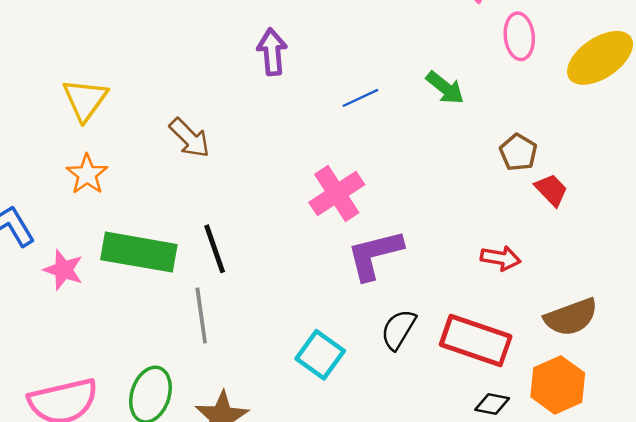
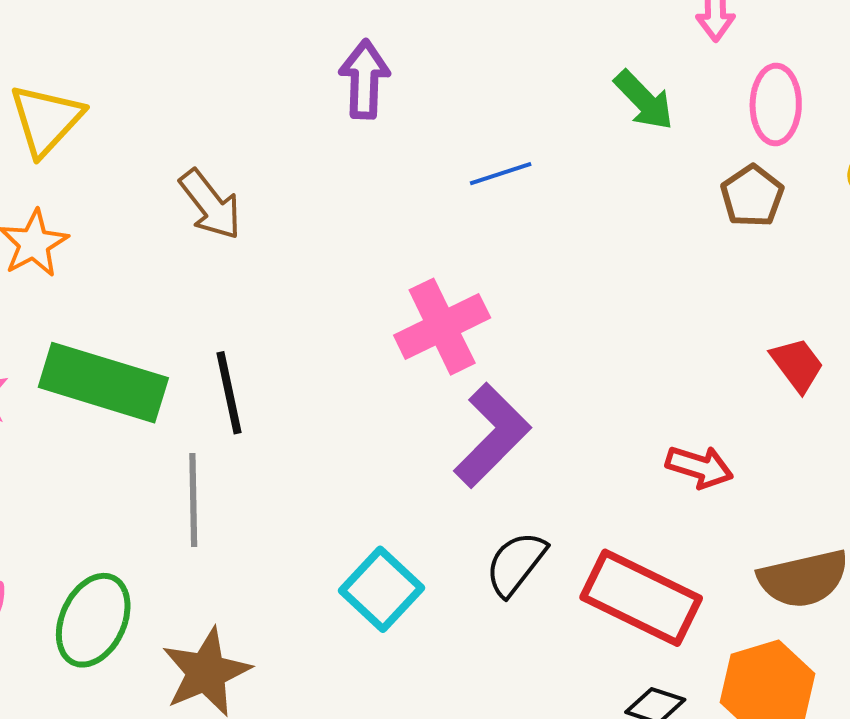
green arrow: (445, 88) -> (644, 100), moved
brown pentagon: (518, 152) -> (752, 196), moved
purple L-shape: (375, 255) -> (492, 435), turned 142

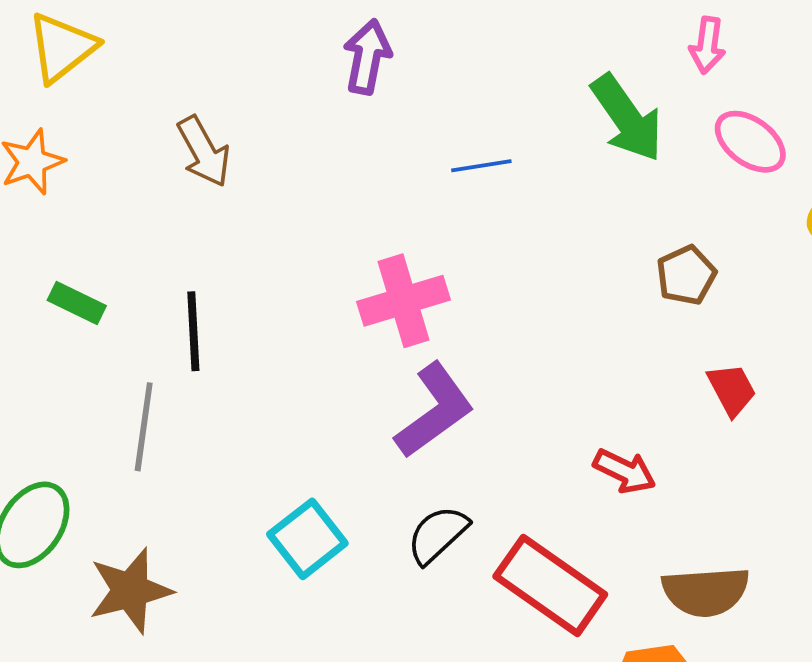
green arrow: (644, 100) -> (627, 118), size x1.4
pink ellipse: (776, 105) -> (750, 142), turned -64
brown pentagon: (752, 196) -> (686, 275), moved
green rectangle: (103, 383) -> (77, 303), size x0.5

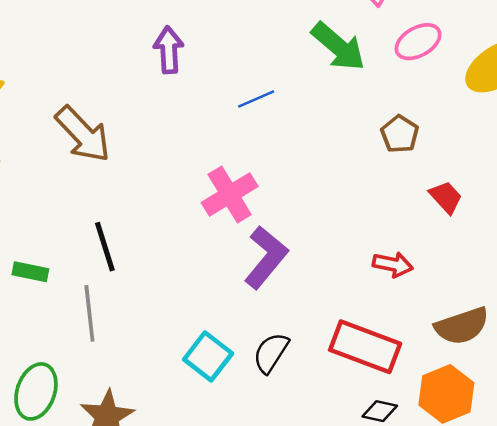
pink ellipse: (750, 142) -> (418, 42), turned -51
brown arrow: (204, 152) -> (83, 134), size x1.4
green rectangle: (77, 303) -> (30, 272), moved
black semicircle: (438, 535) -> (271, 353), moved

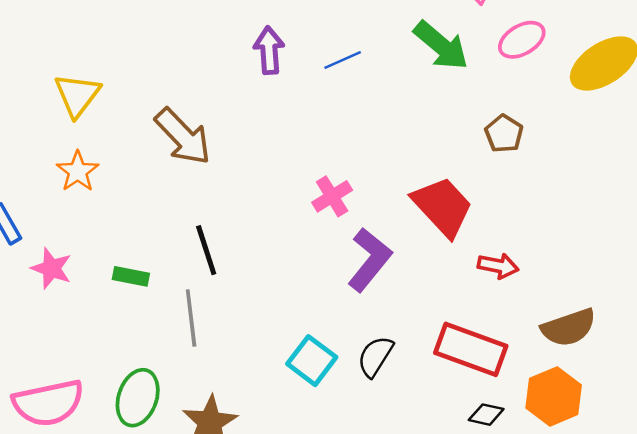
blue line: (256, 99) -> (343, 60), moved
pink cross: (230, 195) -> (332, 196), size x0.7
red trapezoid: (446, 197) -> (443, 207), moved, size x1.8

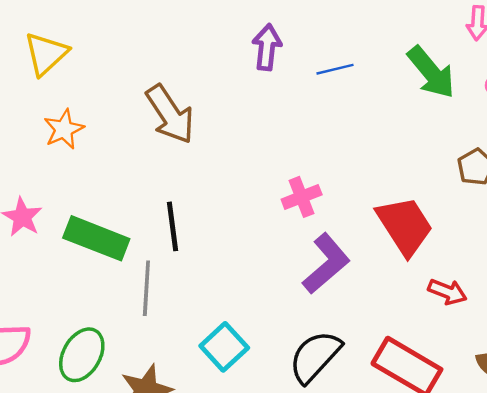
yellow triangle: (77, 95) -> (46, 54), moved
green rectangle: (131, 276) -> (96, 238), size x1.8
black semicircle: (375, 356) -> (315, 357), size x1.4
cyan square: (312, 361) -> (224, 347), moved

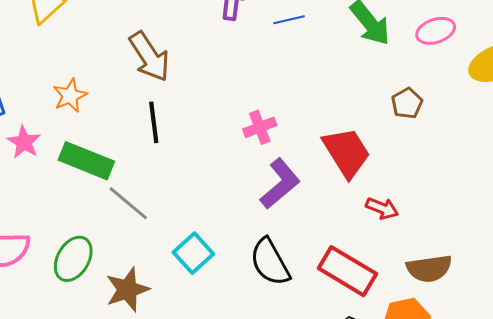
orange star: (64, 129) -> (70, 96), moved
black line: (173, 226) -> (154, 122), moved
gray line: (146, 288) -> (128, 203), turned -54
black semicircle: (315, 357) -> (270, 262), turned -72

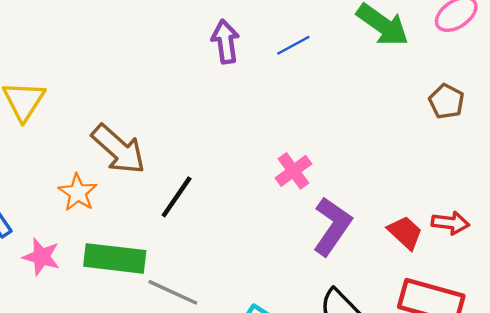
brown arrow: (149, 57) -> (119, 149), moved
black line: (154, 122) -> (177, 197), turned 57
red trapezoid: (347, 152) -> (405, 233), moved, size x0.6

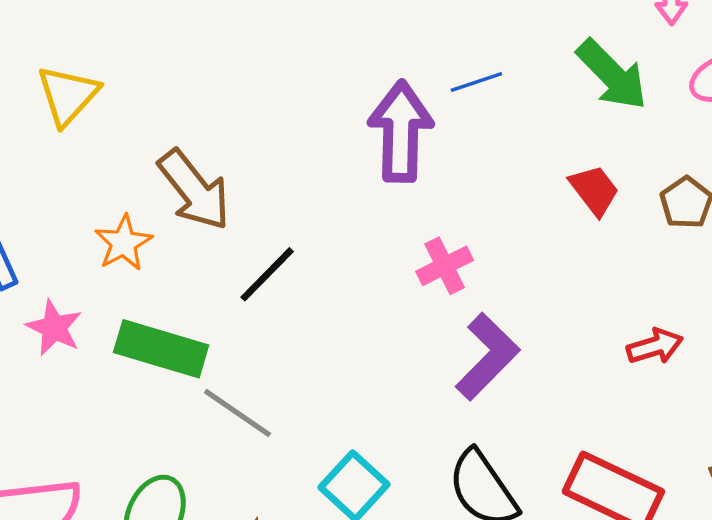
purple arrow: (225, 42) -> (401, 132), moved, size x1.5
red arrow: (450, 223) -> (655, 346), moved, turned -33
red trapezoid: (405, 233) -> (594, 190), moved

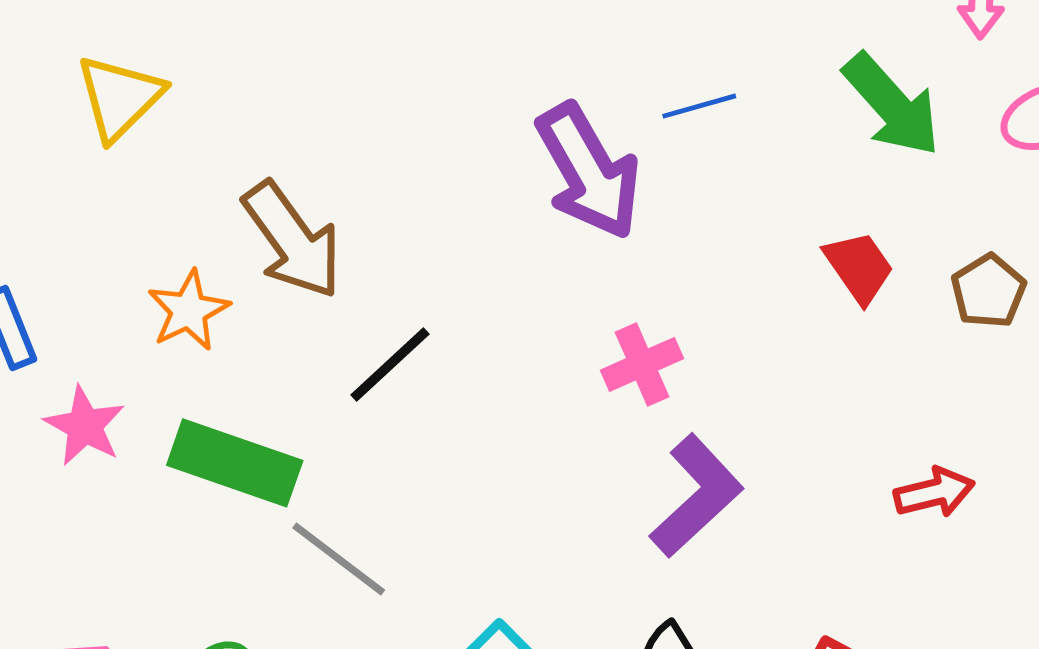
purple arrow: (401, 132) -> (589, 171), turned 146

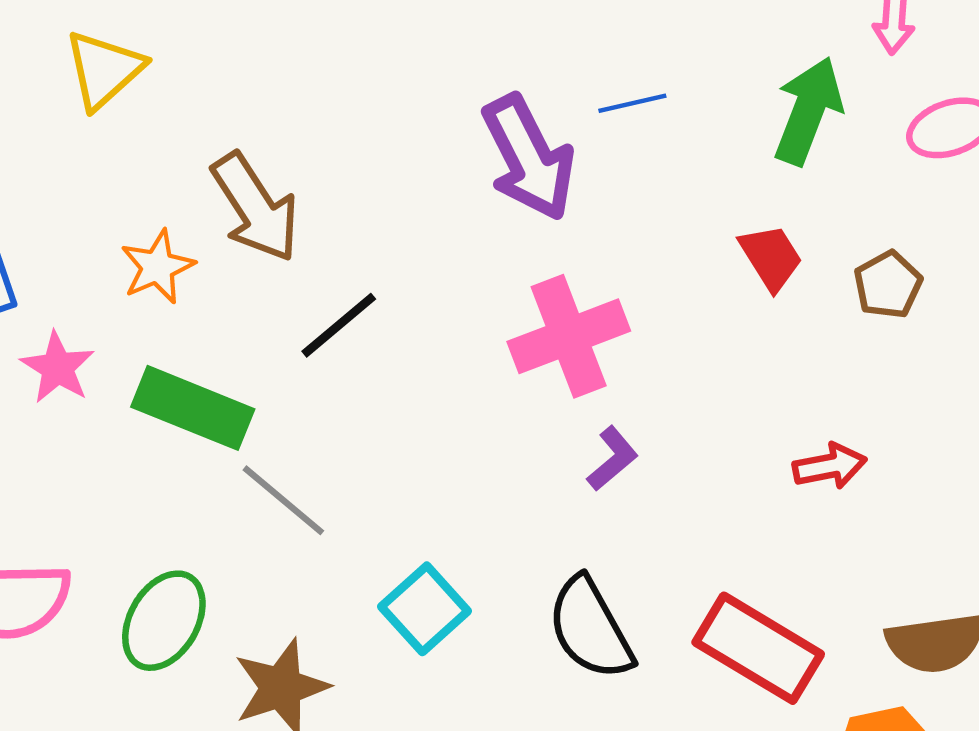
green arrow: (892, 105) -> (808, 111), turned -120
pink cross: (642, 364) -> (569, 336), size x1.6
purple L-shape: (696, 496) -> (612, 459), size x0.6

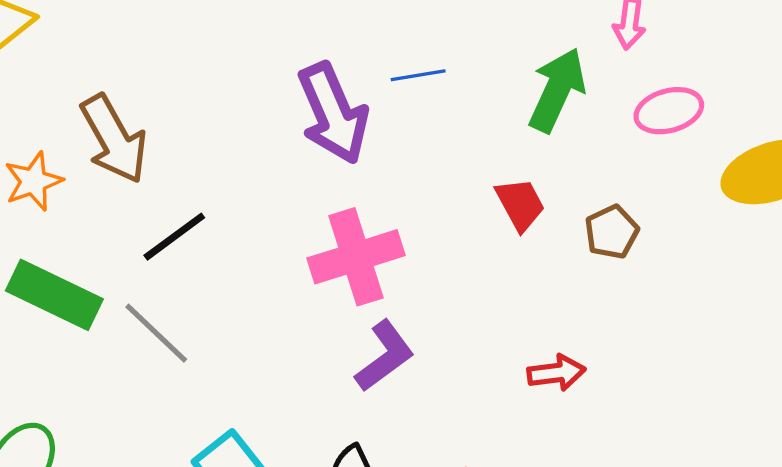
purple L-shape: (612, 459) -> (385, 356), size x1.4
gray line: (283, 500) -> (156, 333), moved

